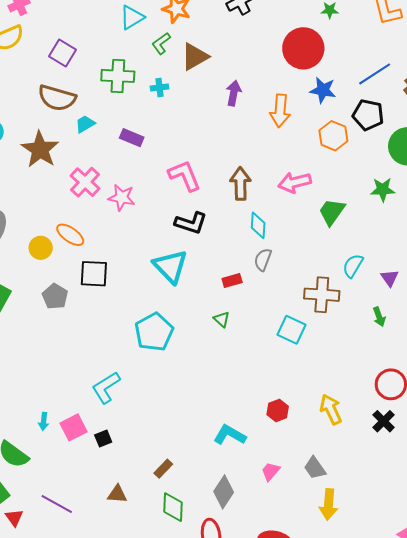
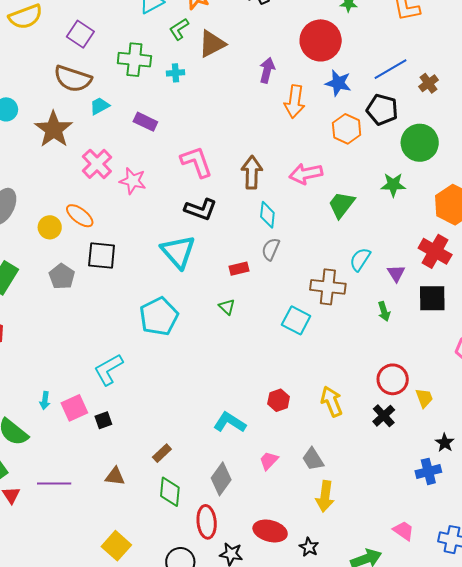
purple arrow: (234, 93) -> (267, 70), moved
purple line: (57, 504) -> (54, 484), turned -32

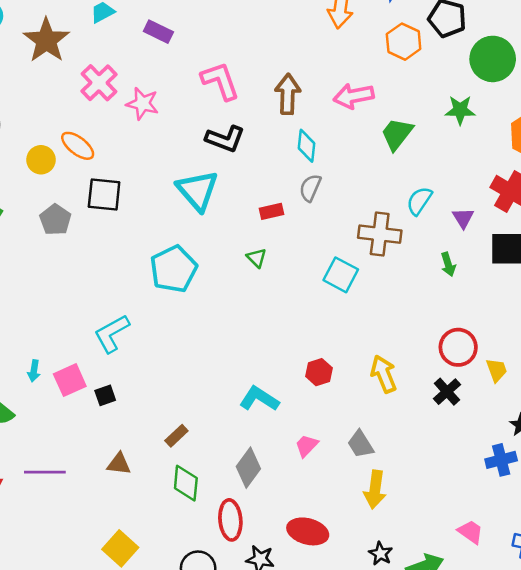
black star: (309, 547) -> (380, 554), moved

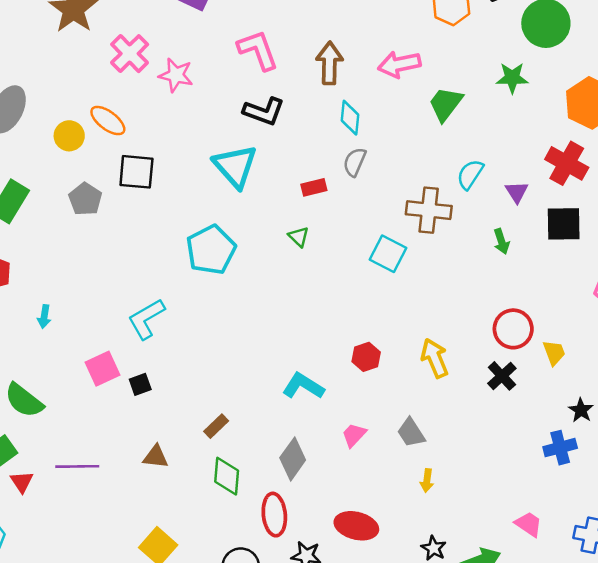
cyan arrow: (34, 371) -> (44, 316), moved
yellow arrow: (375, 489) -> (427, 480), size x0.6

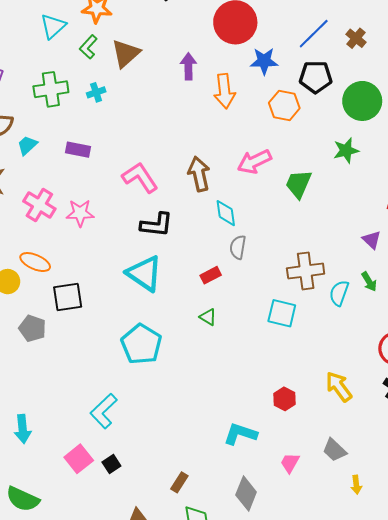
cyan semicircle: (470, 174) -> (339, 293), moved
cyan arrow: (44, 316) -> (23, 429), size x1.5

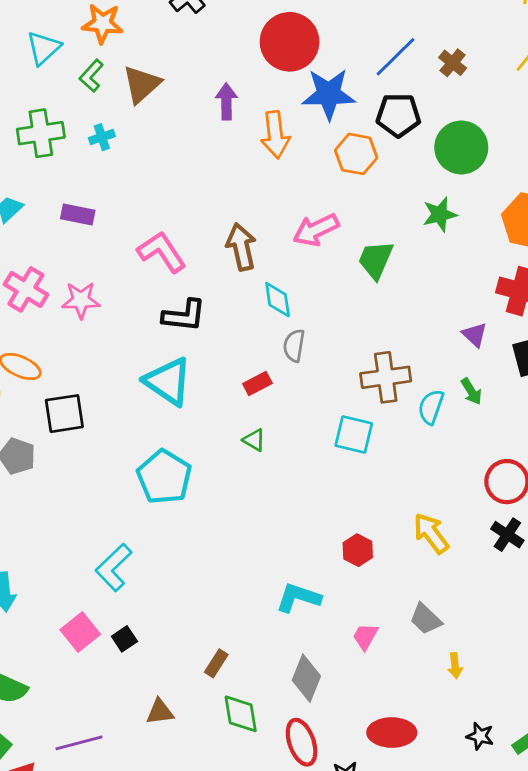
blue star: (264, 61) -> (329, 94), size x1.4

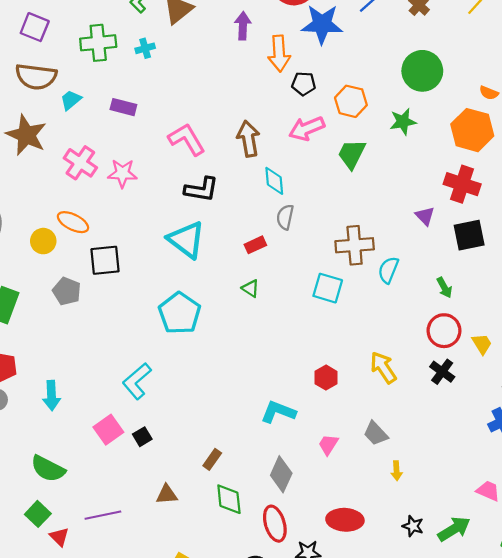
black pentagon: (398, 115) -> (304, 84), moved, size x0.7
orange hexagon: (356, 154) -> (351, 101), moved
green arrow: (471, 391) -> (444, 288), moved

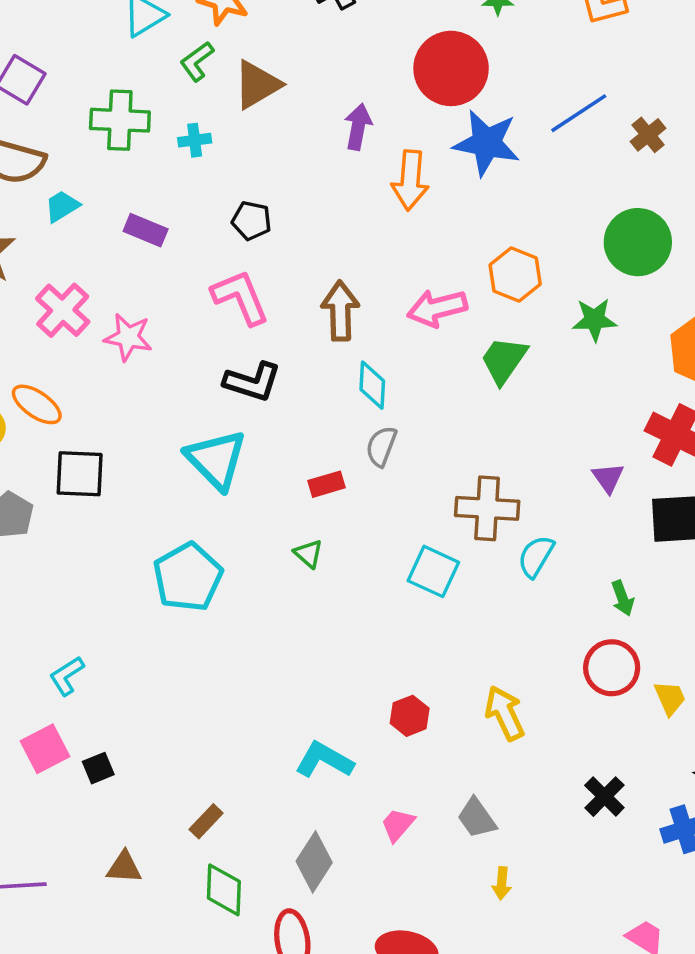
black pentagon: (304, 84) -> (251, 221), moved
black cross: (442, 372) -> (604, 797), moved
cyan L-shape: (137, 381) -> (67, 676), moved, size x0.7

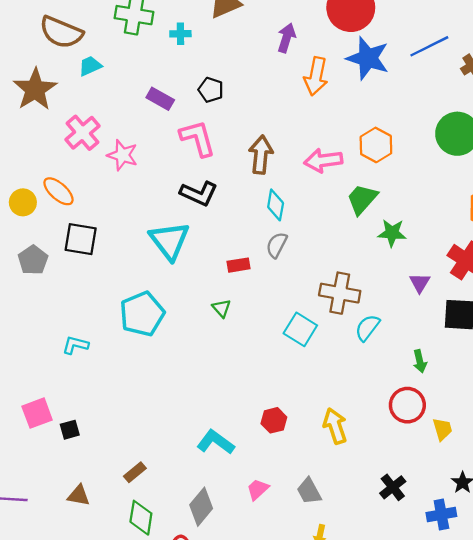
purple rectangle: (146, 230) -> (160, 99), moved
green star: (594, 320) -> (392, 233), moved
cyan L-shape: (67, 676) -> (75, 345), moved, turned 40

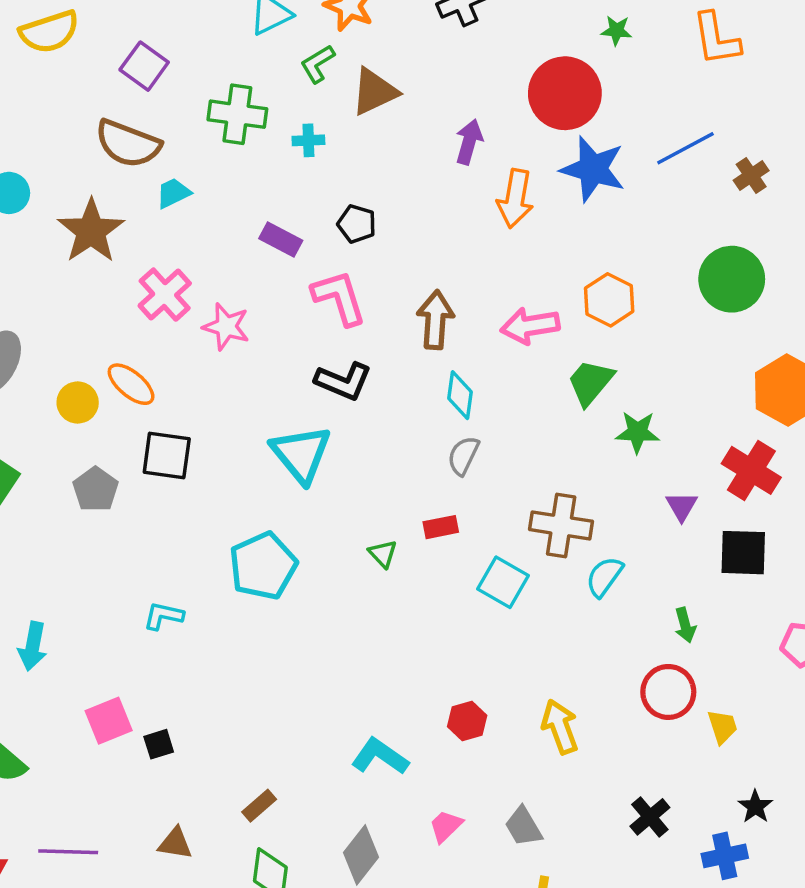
red rectangle: (238, 265) -> (441, 527), moved

